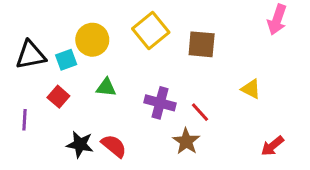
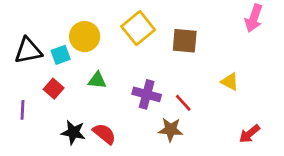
brown star: (186, 141) -> (171, 130), turned -30

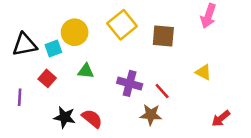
pink arrow: (254, 18) -> (208, 16), moved

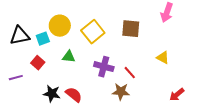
yellow square: (122, 25) -> (93, 32), moved
purple line: (20, 97) -> (16, 78), turned 72

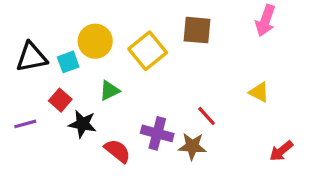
brown square: (131, 29) -> (197, 30), moved
green triangle: (69, 57) -> (110, 91), turned -32
purple cross: (104, 67) -> (157, 133), moved
black star: (52, 94) -> (82, 124), moved

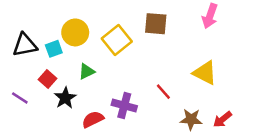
yellow triangle: (259, 92) -> (205, 73), size x1.5
purple line: (25, 124) -> (20, 98), turned 48
black star: (82, 124) -> (65, 98), turned 30
brown star: (192, 146) -> (191, 119), moved
red semicircle: (117, 151) -> (93, 119), turned -65

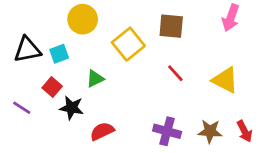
yellow circle: (75, 32) -> (83, 19), moved
red line: (163, 92) -> (175, 73), moved
black star: (65, 98) -> (72, 108), turned -30
purple cross: (124, 105) -> (167, 131), moved
red arrow: (223, 119) -> (245, 131), turned -78

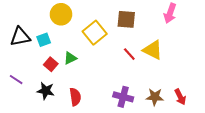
yellow triangle: (225, 80) -> (153, 50), moved
red square: (52, 87) -> (51, 64), moved
black star: (72, 108) -> (46, 91), moved
red semicircle: (102, 131) -> (75, 97), turned 108

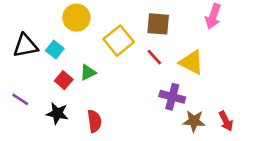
cyan square: (44, 40) -> (55, 50), turned -32
red line: (129, 54) -> (154, 57), moved
purple cross: (123, 97) -> (172, 97), moved

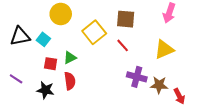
yellow triangle: (191, 62) -> (164, 49), moved, turned -50
red square: (64, 80) -> (51, 64), turned -32
red semicircle: (94, 121) -> (70, 81), moved
brown star: (194, 121) -> (159, 85), moved

